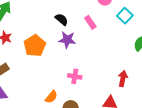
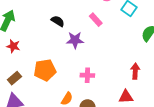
black semicircle: (62, 19) -> (58, 21), moved
orange pentagon: (35, 46) -> (45, 70), moved, turned 30

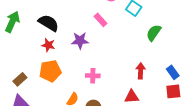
black semicircle: (58, 21) -> (49, 23), moved, size x1.5
red star: (13, 46) -> (48, 45), moved

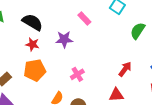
red arrow: (141, 71) -> (125, 69), turned 35
pink cross: (93, 76) -> (77, 74), turned -32

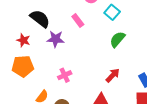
black semicircle: (32, 22) -> (40, 19), moved
green semicircle: (138, 31) -> (117, 39), moved

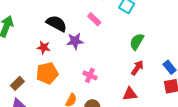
green semicircle: (117, 39) -> (137, 42), moved
pink cross: (65, 75) -> (90, 75), turned -32

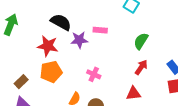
pink rectangle: (94, 19) -> (100, 30), moved, turned -40
red star: (44, 47) -> (48, 46), size x1.5

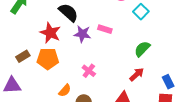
brown rectangle: (21, 82) -> (23, 56), moved

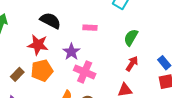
purple star: (82, 34) -> (71, 52), moved, turned -30
pink cross: (89, 71) -> (85, 72), size x1.5

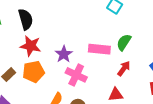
black semicircle: (50, 21) -> (26, 19), moved, turned 45
pink rectangle: (90, 28) -> (99, 49), moved, size x1.5

